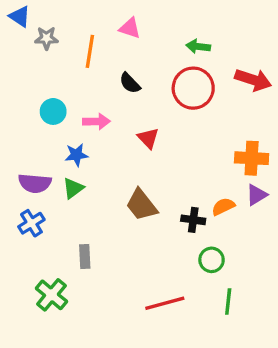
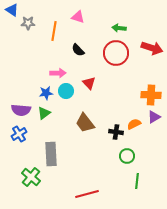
cyan circle: (53, 111) -> (66, 91), moved
gray rectangle: (85, 257) -> (51, 154), size x1.6
red line: (165, 303) -> (87, 194), moved

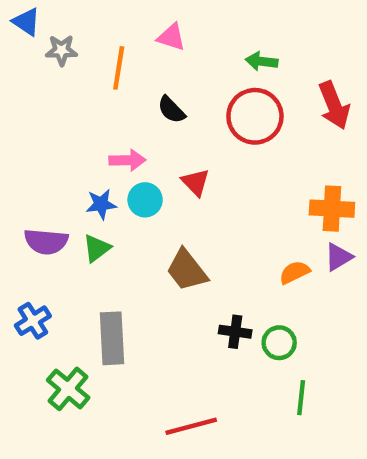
red arrow: (152, 48) -> (334, 105), turned 50
black cross: (116, 132) -> (235, 332), moved
blue cross: (19, 134) -> (33, 321), moved

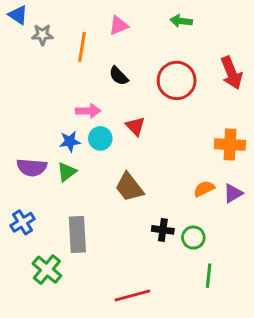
pink triangle: (171, 37) -> (119, 26), turned -40
green arrow: (262, 61) -> (181, 21), moved
purple triangle: (338, 257) -> (233, 193), moved

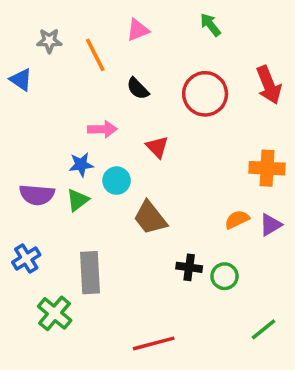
blue triangle: (18, 15) -> (21, 80), moved
green arrow: (181, 21) -> (210, 25), turned 45
orange line: (82, 47) -> (95, 55), turned -36
cyan circle: (100, 138) -> (117, 181), moved
green line: (209, 276) -> (263, 329), moved, turned 45

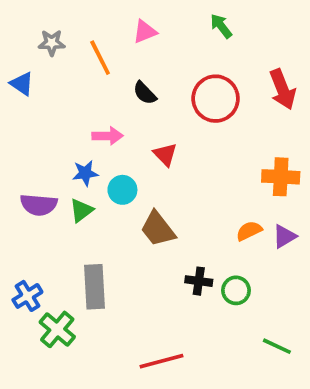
blue cross: (26, 258) -> (27, 296), moved
green line: (263, 329) -> (277, 346), turned 64

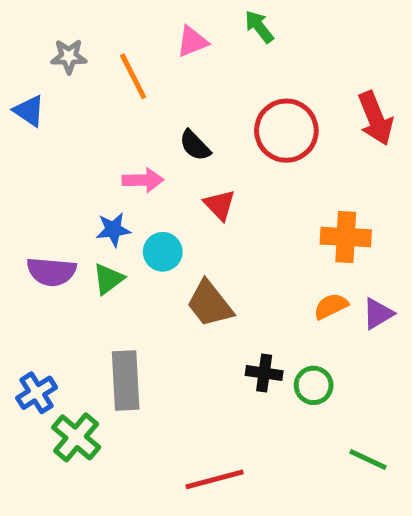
green arrow: (221, 26) -> (259, 27), moved
black semicircle: (145, 93) -> (195, 145), moved
orange cross: (281, 177) -> (346, 237), moved

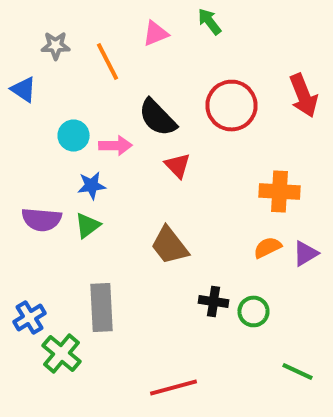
black semicircle: (195, 145) -> (158, 118), size x1.5
cyan circle: (163, 252) -> (74, 136), moved

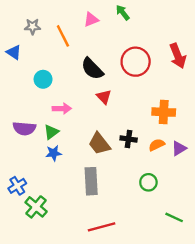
pink arrow: (116, 146) -> (62, 109), moved
blue star: (92, 186) -> (54, 153), moved
black cross: (213, 301) -> (129, 139), moved
gray rectangle: (102, 307) -> (91, 181), moved

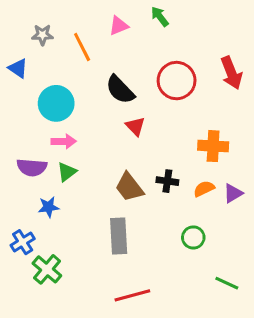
cyan circle: (43, 79) -> (56, 103), size x1.5
pink arrow: (62, 109) -> (64, 141), moved
blue star: (54, 153) -> (49, 207), moved

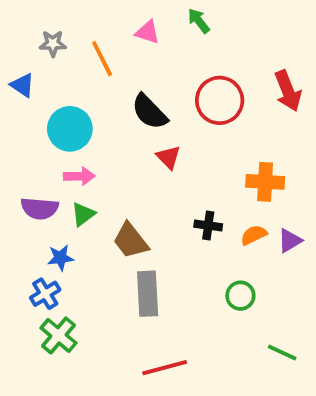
pink triangle: (119, 26) -> (148, 32), turned 40
brown trapezoid: (129, 187) -> (131, 241), moved
blue cross: (23, 242) -> (45, 294), moved

